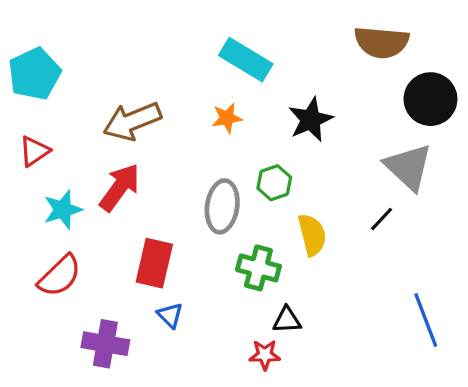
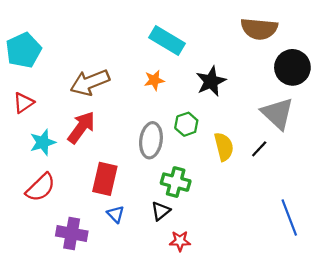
yellow semicircle: (312, 235) -> (224, 147), moved
black triangle: (287, 320) -> (161, 211), moved, turned -36

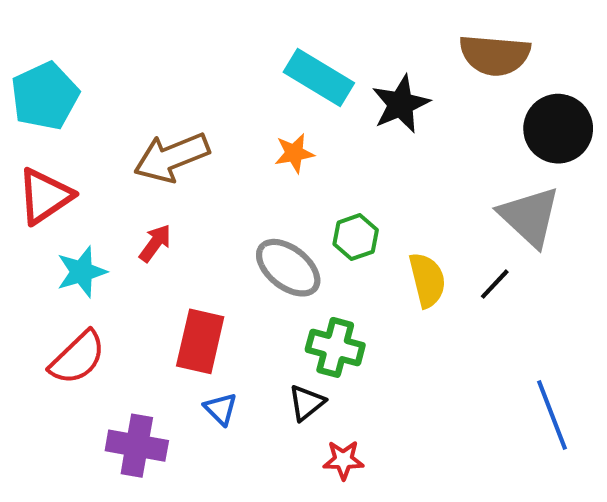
black star: (211, 81) -> (401, 104), moved
red triangle: (23, 103) -> (45, 196), size x1.4
red arrow: (81, 127) -> (155, 243), size x0.6
gray ellipse: (151, 140) -> (288, 268), turned -60

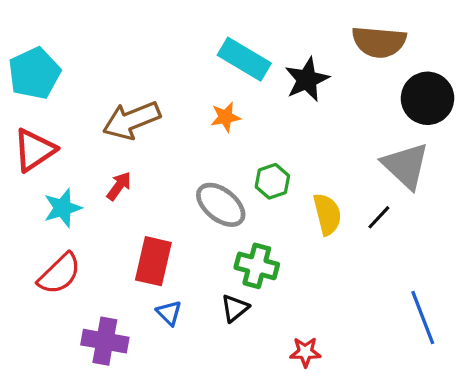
red star: (343, 460) -> (305, 352), moved

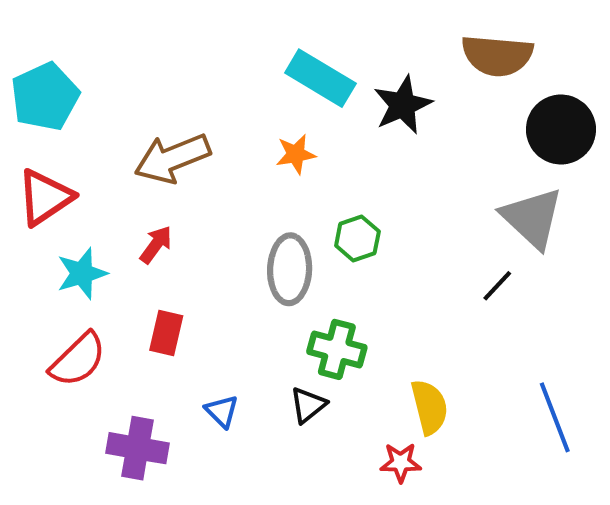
gray ellipse: (221, 205) -> (290, 269), turned 54
yellow semicircle: (327, 214) -> (429, 407), moved
red rectangle: (153, 261) -> (166, 333), moved, size x0.7

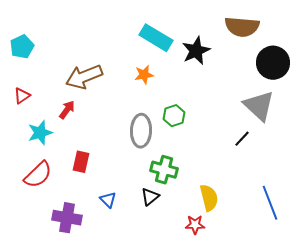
cyan pentagon: (45, 97) -> (22, 47), size x0.7
red triangle: (45, 197) -> (22, 96), size x0.6
red arrow: (156, 245) -> (67, 110), moved

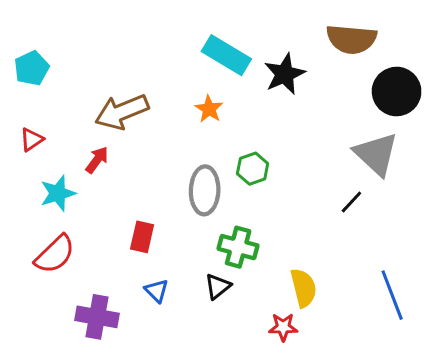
orange star: (144, 75) -> (209, 109), turned -30
red rectangle: (81, 162) -> (142, 237), moved

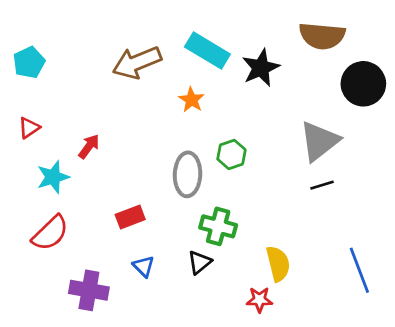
brown arrow: (122, 112) -> (137, 62), moved
gray triangle: (376, 154) -> (319, 141), moved, turned 39
black line: (351, 202) -> (322, 185), turned 30
red rectangle: (142, 237) -> (130, 217), turned 56

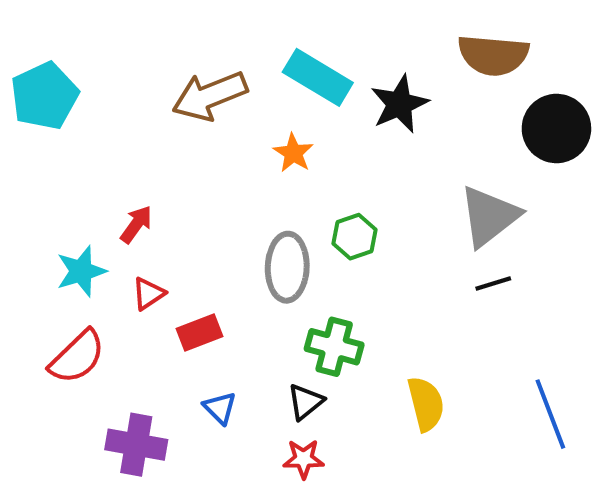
cyan pentagon: (29, 62) -> (44, 96), size x1.4
red triangle: (29, 128) -> (149, 294), moved
red star: (259, 300) -> (304, 459), moved

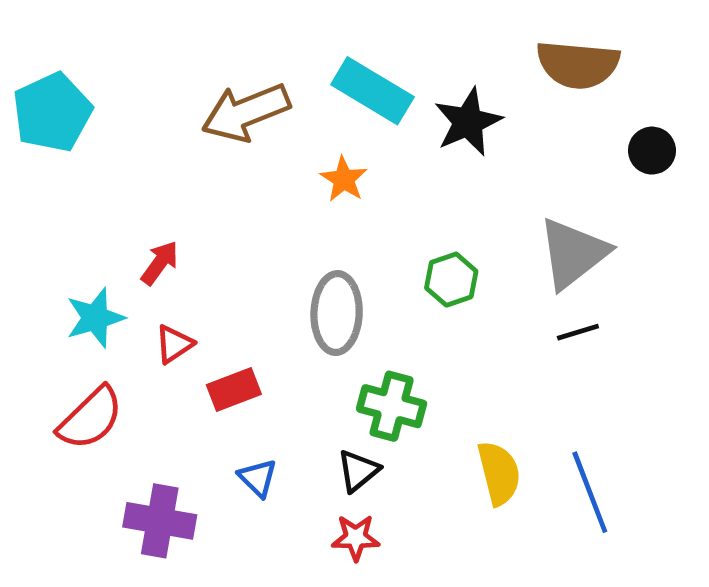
black circle: (556, 128) -> (652, 151), size x0.6
green hexagon: (355, 237) -> (451, 280), moved
blue line: (550, 414) -> (590, 492), moved

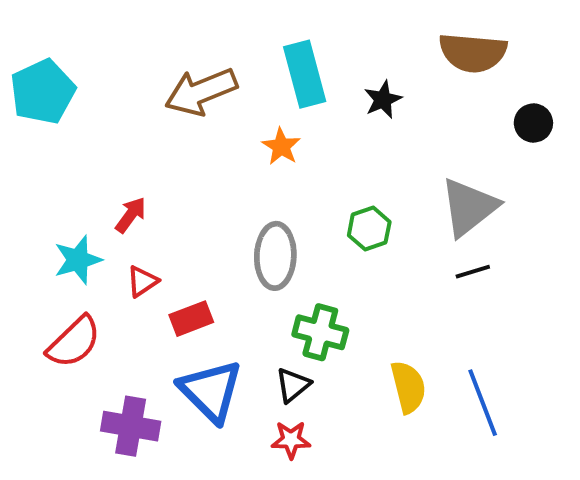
cyan rectangle: (372, 91) -> (305, 74), turned 44
black star: (468, 122) -> (383, 100), size x0.7
blue triangle: (258, 478) -> (211, 391), size x2.0

